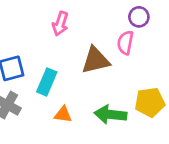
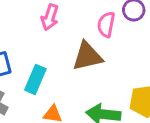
pink semicircle: (125, 43) -> (106, 24), moved

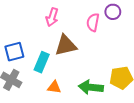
brown triangle: (87, 56) -> (66, 45), moved

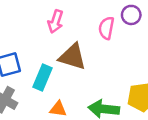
brown triangle: (66, 45) -> (72, 57), turned 30

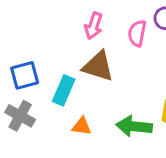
pink arrow: (56, 21) -> (94, 26), moved

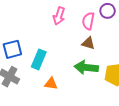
brown triangle: (98, 66) -> (88, 43), moved, size x0.6
green arrow: (134, 126) -> (86, 67), moved

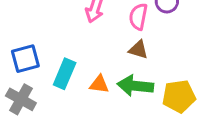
orange triangle: (51, 84) -> (99, 84), moved

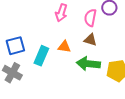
orange triangle: (99, 84) -> (64, 47), moved

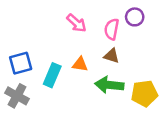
pink arrow: (61, 13) -> (76, 23), turned -66

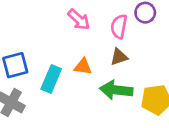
brown triangle: (112, 56) -> (119, 57), turned -35

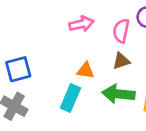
pink arrow: (79, 20) -> (81, 24), turned -55
cyan rectangle: (51, 79) -> (70, 98), moved

